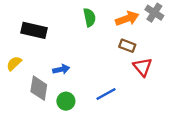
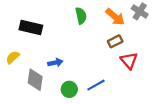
orange arrow: (127, 19) -> (115, 17), turned 60
brown rectangle: (127, 46) -> (115, 41), turned -48
green circle: (66, 101) -> (69, 89), moved

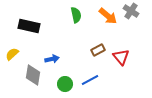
brown rectangle: (115, 41) -> (98, 50), moved

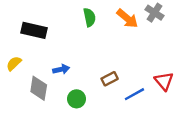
brown rectangle: (98, 50) -> (110, 79), moved
red triangle: (121, 57) -> (164, 81), moved
blue line: (90, 80) -> (134, 94), moved

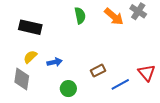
yellow semicircle: (14, 63) -> (30, 57), moved
gray diamond: (39, 88) -> (22, 79), moved

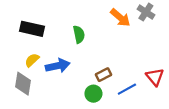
green semicircle: (80, 16) -> (79, 34), moved
blue arrow: (55, 62) -> (58, 66), size x1.5
green circle: (68, 89) -> (93, 94), moved

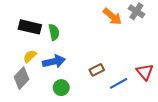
green semicircle: (79, 34) -> (54, 32), moved
gray diamond: (23, 84) -> (22, 78), turned 35
green circle: (93, 94) -> (61, 88), moved

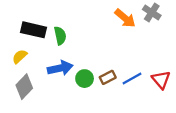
yellow semicircle: (30, 56) -> (20, 56), moved
blue line: (119, 83) -> (132, 79), moved
green circle: (61, 88) -> (85, 79), moved

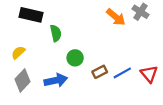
black rectangle: (34, 30) -> (31, 15), moved
blue arrow: (60, 68) -> (56, 80), moved
green circle: (85, 79) -> (75, 58), moved

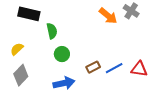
green circle: (75, 58) -> (62, 54), moved
red triangle: (149, 74) -> (139, 69), turned -42
blue arrow: (56, 80) -> (64, 83), moved

